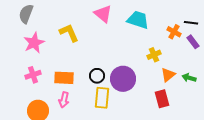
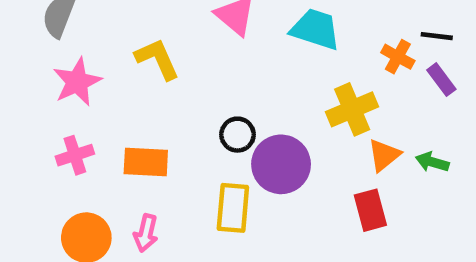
yellow cross: (154, 55) -> (352, 109), size x1.5
black circle: (97, 76) -> (237, 135), moved
pink arrow: (64, 100) -> (146, 233), moved

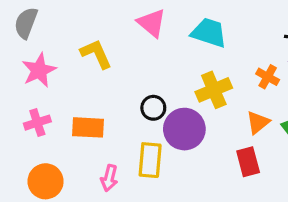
orange cross: (398, 57) -> (268, 77), moved
yellow cross: (352, 109) -> (214, 90), moved
pink arrow: (146, 233) -> (109, 178), moved

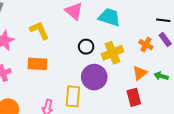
black circle: (153, 108) -> (86, 47), moved
orange rectangle: (88, 127) -> (37, 64), moved

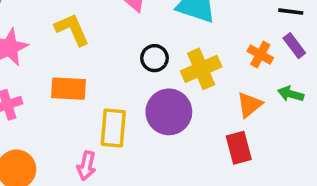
green arrow: (161, 76) -> (291, 94), moved
yellow rectangle: (73, 96) -> (113, 128), moved

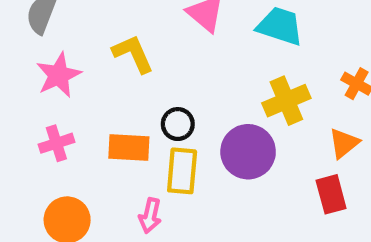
black circle: (155, 58) -> (178, 124), moved
orange rectangle: (68, 89) -> (129, 147), moved

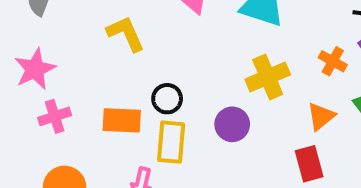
pink star: (59, 75) -> (35, 69), moved
purple circle: (248, 152) -> (232, 124), size x0.7

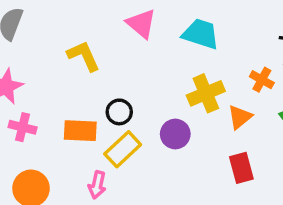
pink cross: (55, 116) -> (23, 127), turned 32
orange triangle: (321, 116) -> (240, 117), moved
yellow rectangle: (171, 142) -> (123, 149), turned 42

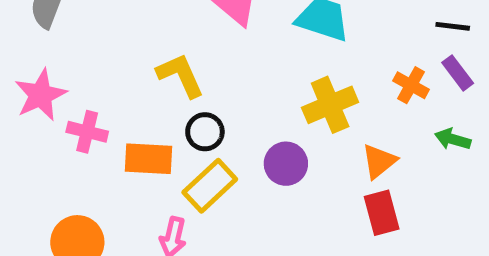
yellow L-shape: (84, 56) -> (180, 75), moved
orange triangle: (240, 117) -> (379, 161), moved
pink cross: (23, 127) -> (87, 132), moved

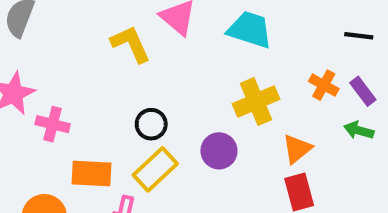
purple rectangle: (458, 73) -> (363, 91), moved
yellow L-shape: (180, 75) -> (131, 44), moved
orange rectangle: (149, 159) -> (92, 173), moved

